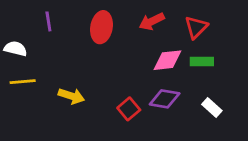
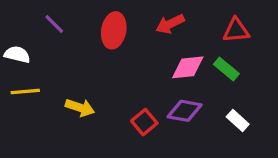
purple line: (48, 21) -> (54, 24), turned -36
red triangle: (196, 27) -> (236, 30), moved, turned 40
green rectangle: (202, 62) -> (226, 69), turned 40

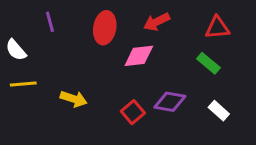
purple line: (54, 24) -> (50, 22), turned 30
white semicircle: (17, 55) -> (16, 50), turned -145
pink diamond: (188, 67) -> (139, 56), moved

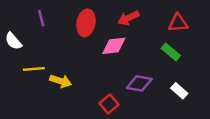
yellow line: (23, 84) -> (34, 69), moved
red square: (133, 112) -> (109, 104), moved

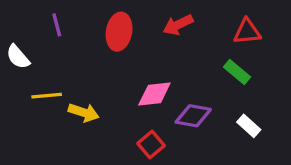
pink diamond: (114, 46) -> (154, 94), moved

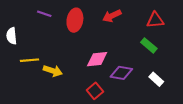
purple line: (57, 25) -> (44, 14), moved, turned -56
white semicircle: (18, 57) -> (12, 36), turned 35

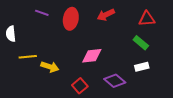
purple diamond: (121, 73) -> (115, 81), moved, turned 30
white rectangle: (156, 79) -> (142, 67), moved, turned -56
red square: (95, 91) -> (80, 86), moved

